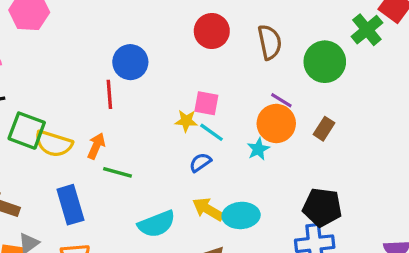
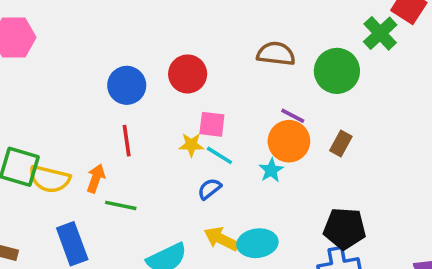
red circle: (212, 31) -> (188, 74), moved
brown semicircle: (270, 42) -> (276, 54), turned -68
red line: (109, 94) -> (127, 141), moved

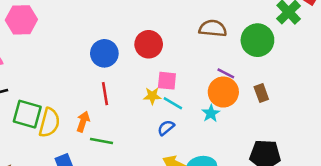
brown rectangle: (341, 143) -> (261, 93), turned -48
yellow semicircle: (50, 179) -> (49, 123), turned -88

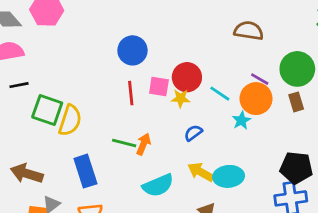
green circle: (257, 40) -> (297, 69), moved
red circle: (149, 44) -> (187, 77), moved
pink square: (167, 81) -> (159, 87), moved
cyan line: (173, 103) -> (220, 94), moved
orange arrow: (83, 122) -> (143, 144), moved

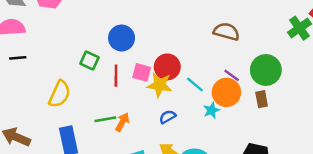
yellow star: (181, 98) -> (160, 85), size x1.5
green square: (47, 110) -> (89, 61), moved, size x0.7
green line: (124, 143) -> (105, 119), turned -30

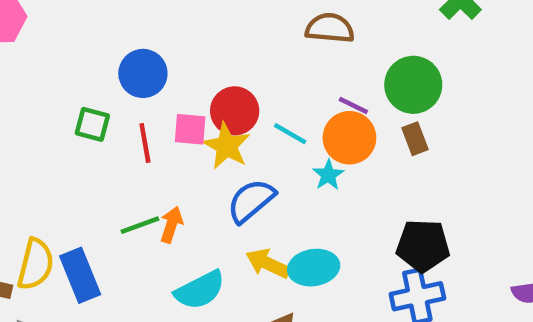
yellow star: (160, 85) -> (227, 146), turned 30
yellow semicircle: (60, 94) -> (36, 264), moved
blue semicircle: (168, 117) -> (251, 201), size x1.6

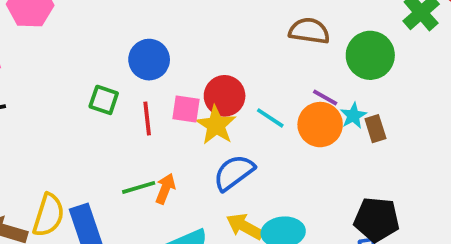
green circle: (413, 85) -> (370, 55), moved
cyan star: (328, 175) -> (353, 116), moved

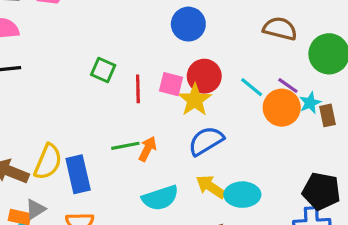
blue circle: (149, 60) -> (188, 24), moved
cyan line: (270, 118) -> (252, 87), moved

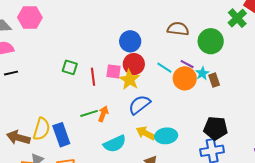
blue circle: (188, 24) -> (130, 41), moved

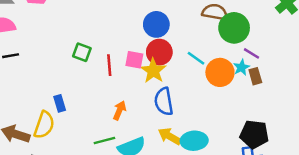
green circle: (211, 41) -> (234, 28), moved
purple line: (187, 64) -> (251, 53), moved
blue semicircle: (139, 105) -> (164, 101), turned -65
green line: (89, 113) -> (104, 140), moved
blue rectangle: (61, 135) -> (60, 103), moved, size x0.6

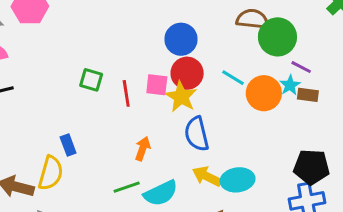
brown rectangle: (255, 76) -> (308, 95), turned -63

